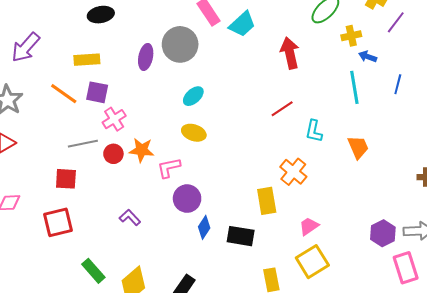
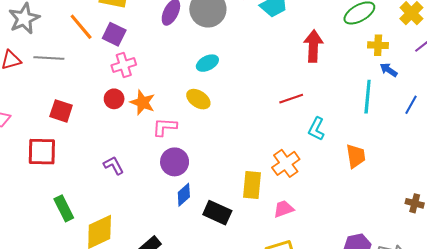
gray line: (83, 144) -> (49, 58), moved
pink trapezoid: (309, 226) -> (284, 209), moved

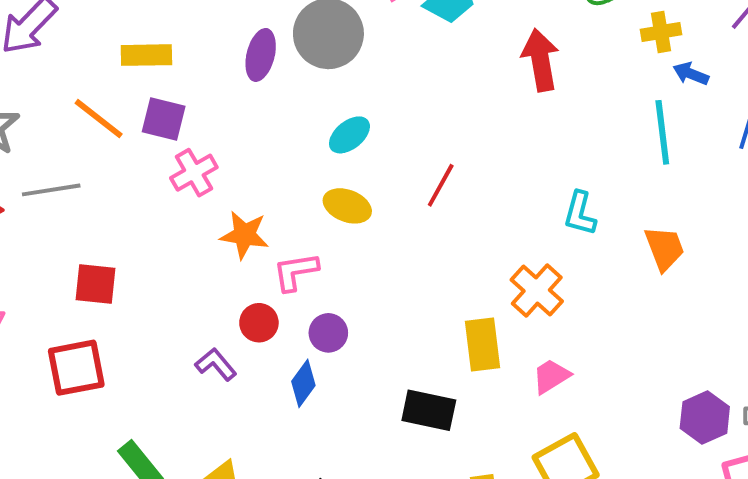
red circle: (114, 99) -> (259, 323), moved
red line: (291, 99) -> (441, 185), moved, turned -30
purple circle: (175, 162) -> (328, 333), size x0.7
blue diamond: (184, 195) -> (303, 383), moved

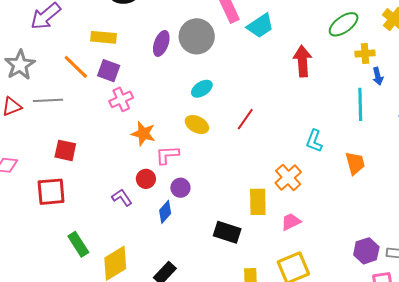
blue arrow: (691, 74) -> (378, 76), turned -132

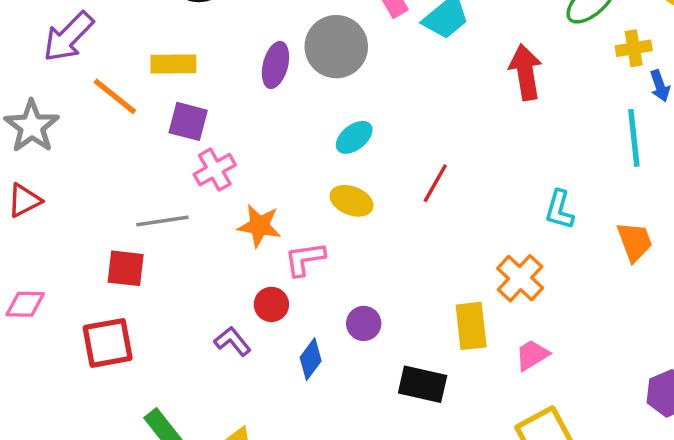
orange line: (76, 67) -> (115, 96), moved
gray line: (48, 100) -> (162, 221), moved
purple circle: (180, 188) -> (364, 323), moved

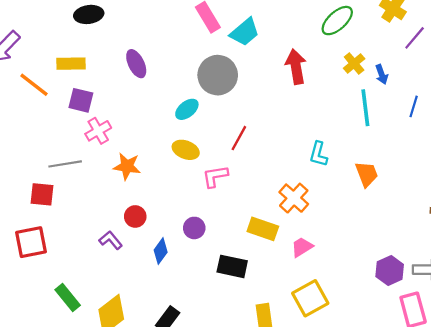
gray circle: (336, 47) -> (218, 75), moved
yellow cross: (634, 48) -> (354, 63), moved, turned -30
purple ellipse: (275, 65) -> (136, 64), turned -40
pink L-shape: (305, 259) -> (215, 176), moved
yellow rectangle: (471, 326) -> (263, 229), turned -64

